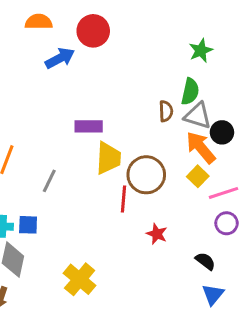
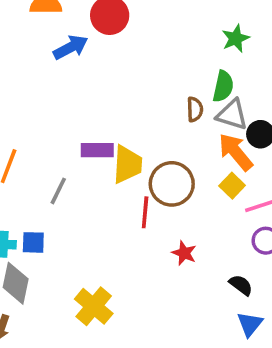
purple rectangle: (89, 126) -> (97, 150), moved

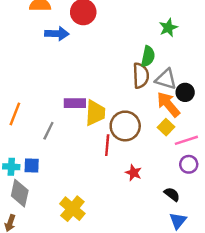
blue arrow: (71, 47) -> (57, 34), turned 30
green semicircle: (223, 86) -> (148, 56), moved
brown semicircle: (195, 109) -> (141, 76), size x1.5

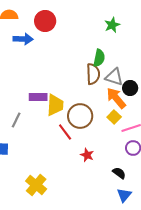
green star: (168, 28) -> (112, 25), moved
red line: (107, 145) -> (65, 132), turned -42

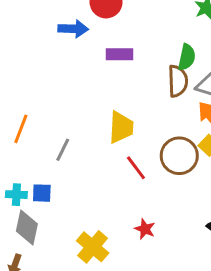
purple rectangle: (38, 97) -> (119, 54), moved
brown circle: (80, 116) -> (179, 156), moved
red star: (87, 155) -> (145, 229), moved

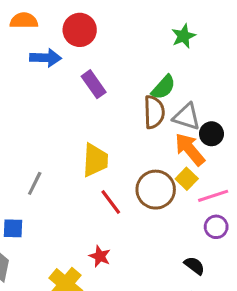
purple rectangle: (119, 54) -> (94, 84), turned 55
green semicircle: (187, 57) -> (163, 87), turned 30
red star: (145, 229) -> (100, 256), moved

